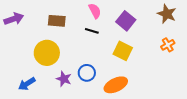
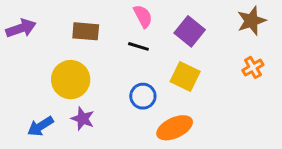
brown star: (167, 14) -> (251, 21), turned 30
blue circle: (87, 73) -> (143, 96), moved
purple star: (64, 79) -> (83, 119), moved

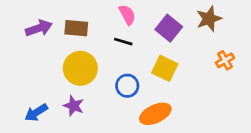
brown star: (251, 21) -> (209, 19), moved
purple arrow: (21, 28) -> (39, 28), moved
yellow circle: (71, 80) -> (80, 68), moved

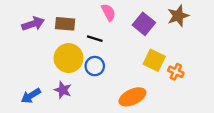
black line: (123, 42) -> (95, 39), moved
orange cross: (225, 60) -> (176, 72), moved, turned -35
yellow square: (165, 68) -> (154, 60), moved
blue circle: (127, 86) -> (95, 66), moved

